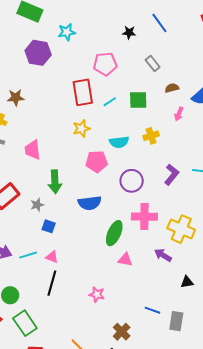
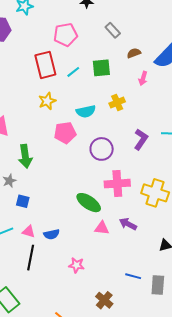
blue semicircle: (90, 203) -> (52, 234), moved, size x0.7
green ellipse: (114, 233) -> (89, 203), turned -75
purple arrow: (163, 255) -> (128, 224), moved

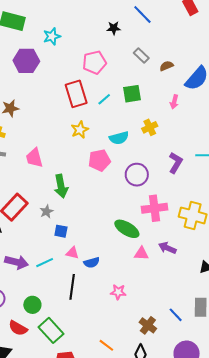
brown semicircle: (134, 53) -> (166, 66), moved
pink triangle: (29, 231) -> (72, 253), moved
blue line: (133, 276) -> (176, 315), moved, turned 35

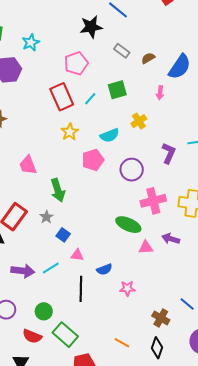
black star: (114, 28) -> (91, 27), size x1.6
blue square: (61, 231) -> (63, 235), turned 32
blue semicircle: (92, 263) -> (104, 269), moved

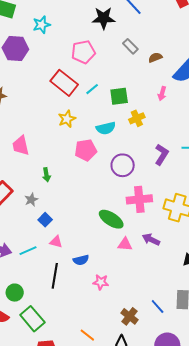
green square: (117, 90) -> (119, 96), moved
red rectangle: (62, 97) -> (64, 83), turned -36
green arrow: (58, 190) -> (46, 175), size x0.6

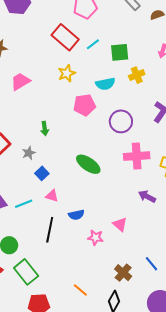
pink trapezoid: (21, 146) -> (20, 82), moved, turned 70
green ellipse: (111, 219) -> (88, 164), moved
pink triangle: (125, 244) -> (120, 224), moved, turned 35

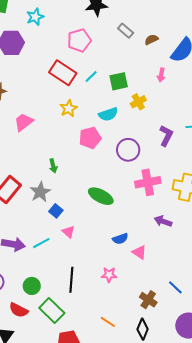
gray star: (29, 153) -> (40, 192), size x1.5
pink triangle: (52, 196) -> (69, 232), turned 32
blue semicircle: (76, 215) -> (120, 239), moved
black line: (50, 230) -> (71, 280), moved
pink star: (95, 238) -> (109, 275), moved

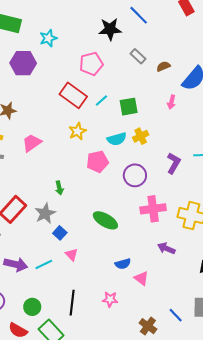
yellow cross: (138, 102) -> (141, 136), moved

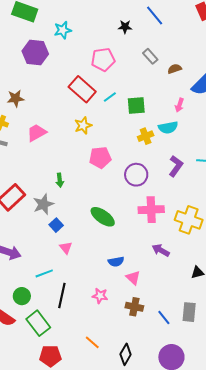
black star: (110, 29) -> (125, 27), size x0.6
cyan semicircle: (117, 139) -> (168, 127), moved
cyan line: (44, 264) -> (44, 273), moved
brown cross: (148, 326) -> (134, 307), moved, turned -30

